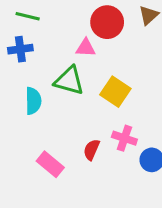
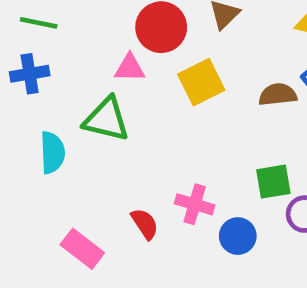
yellow square: (115, 92) -> (201, 82), moved, turned 32
red semicircle: (92, 150) -> (145, 224), turned 125

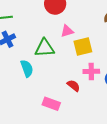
pink triangle: (130, 68) -> (67, 31), moved
yellow square: (201, 82) -> (83, 46), moved, turned 30

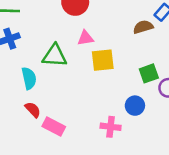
pink cross: (91, 71) -> (111, 127), moved
red semicircle: (74, 86) -> (33, 110), moved

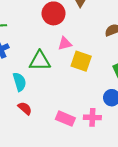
yellow square: (103, 60) -> (81, 61), turned 30
pink rectangle: (54, 127) -> (65, 119), moved

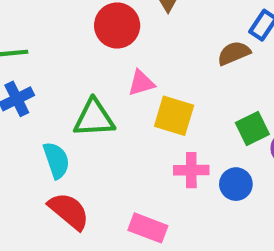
red semicircle: (25, 108) -> (69, 211), size x1.5
pink cross: (92, 117) -> (191, 170), moved

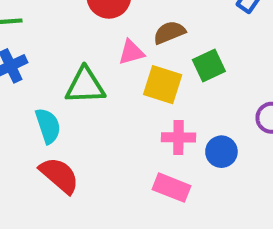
brown semicircle: (234, 53) -> (169, 33), moved
green square: (252, 128) -> (209, 66), moved
pink rectangle: (148, 228) -> (171, 188), moved

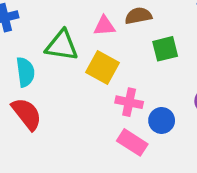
yellow square: (163, 85) -> (102, 67), moved
pink rectangle: (171, 188) -> (132, 142), moved

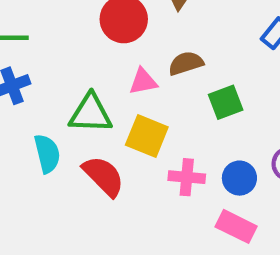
red semicircle: (27, 114) -> (103, 176), moved
blue circle: (162, 120) -> (239, 178), moved
pink rectangle: (132, 142) -> (236, 226), moved

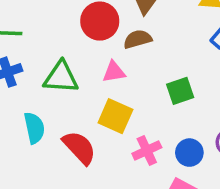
brown semicircle: (186, 63) -> (138, 39), moved
green triangle: (91, 113) -> (61, 77), moved
pink cross: (187, 177) -> (147, 150), turned -32

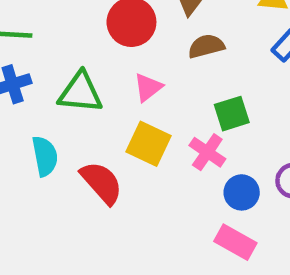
brown semicircle: (138, 39) -> (206, 46), moved
pink triangle: (114, 72) -> (148, 87), turned -30
pink cross: (147, 150) -> (207, 152), moved, turned -32

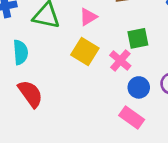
red semicircle: (102, 183) -> (30, 94), moved

